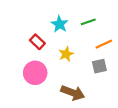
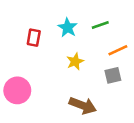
red rectangle: (37, 42) -> (34, 38), moved, turned 56
pink circle: (35, 73) -> (17, 90), moved

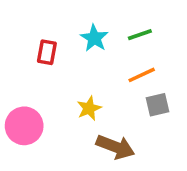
orange line: (118, 50) -> (142, 75), moved
yellow star: (75, 62) -> (89, 108), moved

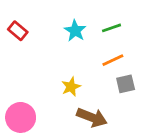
red rectangle: (47, 52) -> (18, 31), moved, turned -60
pink circle: (24, 126) -> (21, 117), moved

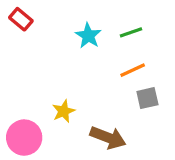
red rectangle: (18, 31) -> (21, 19), moved
yellow star: (71, 87) -> (64, 111), moved

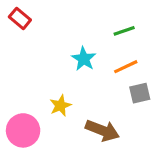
cyan star: (88, 36) -> (84, 59), moved

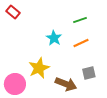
gray square: (140, 93) -> (89, 73), moved
yellow star: (60, 106) -> (39, 68), size x1.5

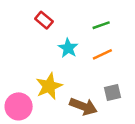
red rectangle: (13, 12) -> (44, 20), moved

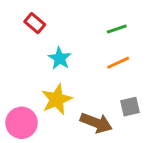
red rectangle: (44, 20) -> (35, 23), moved
cyan star: (68, 48) -> (60, 58), moved

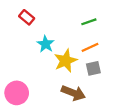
yellow star: (57, 99) -> (66, 61), moved
gray square: (130, 107) -> (93, 68), moved

